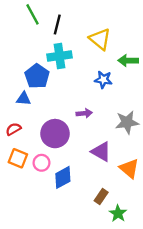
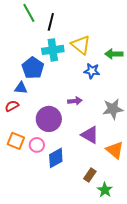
yellow triangle: (100, 39) -> (81, 45), moved
red semicircle: (13, 129) -> (12, 106), moved

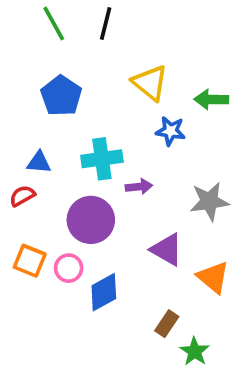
black line: (51, 22) -> (106, 23), moved
cyan cross: (53, 50) -> (102, 159), moved
blue pentagon: (33, 68) -> (61, 96), moved

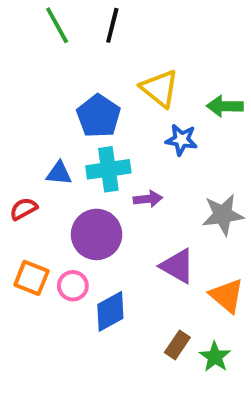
blue pentagon: (61, 96) -> (99, 116), moved
blue triangle: (39, 162) -> (59, 173), moved
green star: (195, 351) -> (215, 357), moved

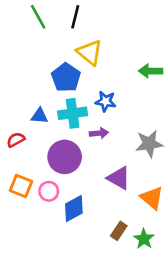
yellow triangle: (160, 88) -> (90, 52), moved
blue star: (181, 140) -> (106, 101), moved

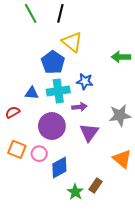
purple triangle: (119, 178) -> (89, 132), moved, turned 36
green star: (144, 239) -> (75, 192), moved

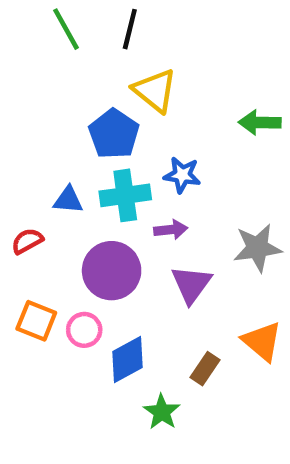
brown rectangle: (95, 186) -> (205, 369), moved

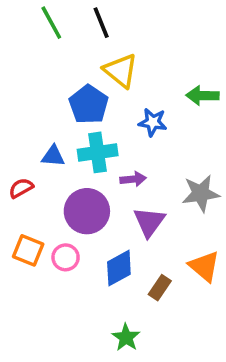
black line: (130, 29) -> (101, 23), turned -36
blue star: (182, 175) -> (153, 122), moved
blue diamond: (127, 360) -> (119, 268), moved
green star: (162, 412) -> (126, 337), moved

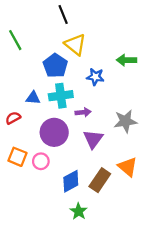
green line: (51, 23) -> (15, 40), moved
blue diamond: (119, 268) -> (71, 181), moved
brown rectangle: (160, 288) -> (100, 180), size x1.5

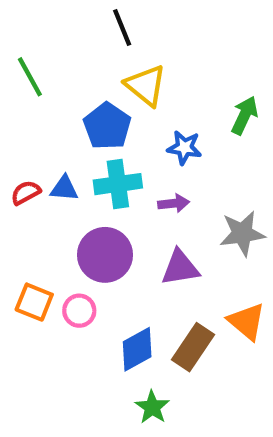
green arrow: (126, 60) -> (244, 115), turned 114
purple arrow: (83, 112) -> (174, 203), moved
red semicircle: (13, 118) -> (26, 193), moved
purple triangle: (93, 139) -> (180, 268), turned 45

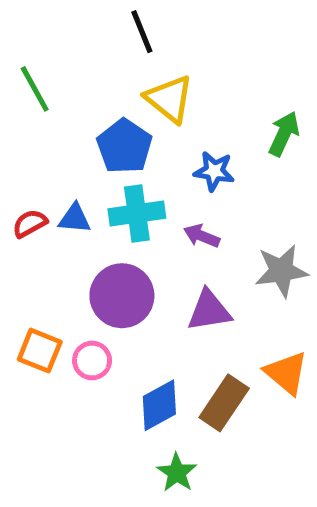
purple arrow: (174, 203) -> (202, 236), turned -152

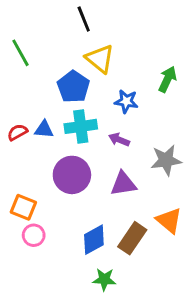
pink circle: (92, 361) -> (34, 235), moved
green star: (177, 473) -> (104, 279), turned -30

